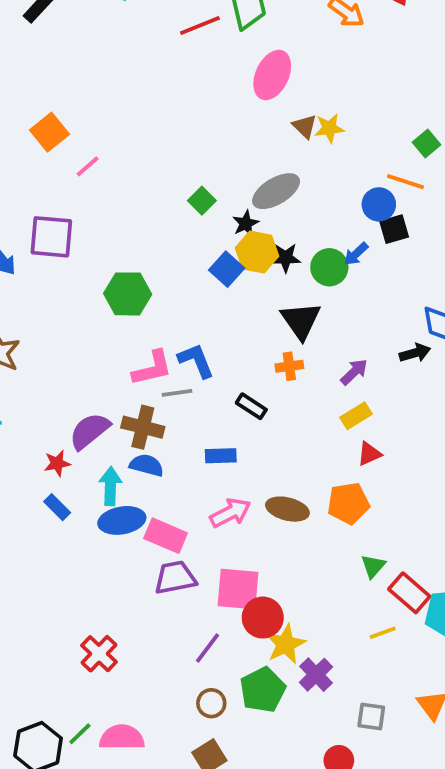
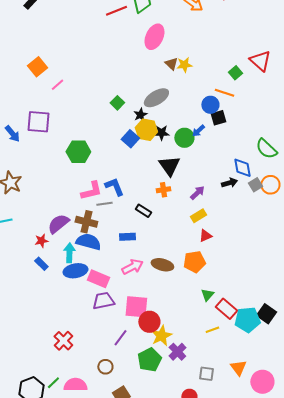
blue semicircle: (147, 465) -> (88, 242), size x1.4
brown circle: (211, 703) -> (105, 367), moved

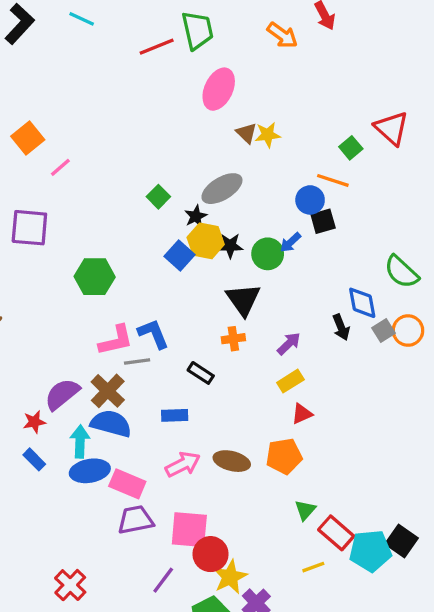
black arrow: (229, 183) -> (341, 327), turned 84
brown cross: (86, 222) -> (108, 391), turned 30

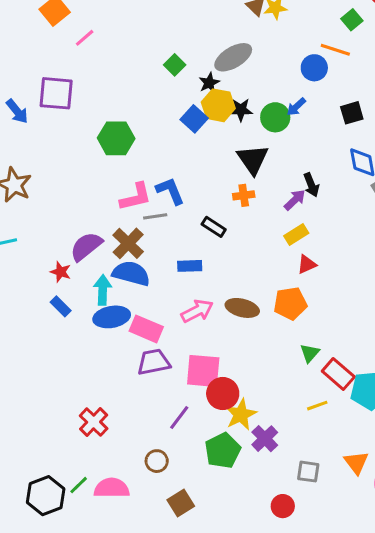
black square: (323, 221) -> (352, 113), moved
black arrow: (341, 327) -> (311, 185), moved
red star: (34, 422) -> (61, 272), turned 30

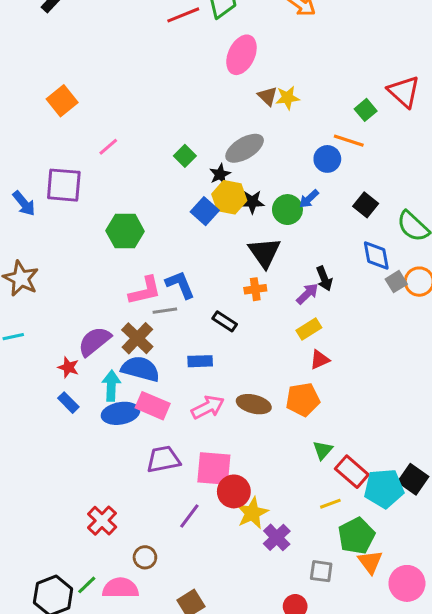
pink line: (85, 38) -> (108, 147), moved
black square: (352, 113) -> (366, 205), turned -35
pink rectangle: (146, 329) -> (153, 406), moved
green pentagon: (223, 451) -> (356, 536), moved
brown circle: (157, 461) -> (145, 557), moved

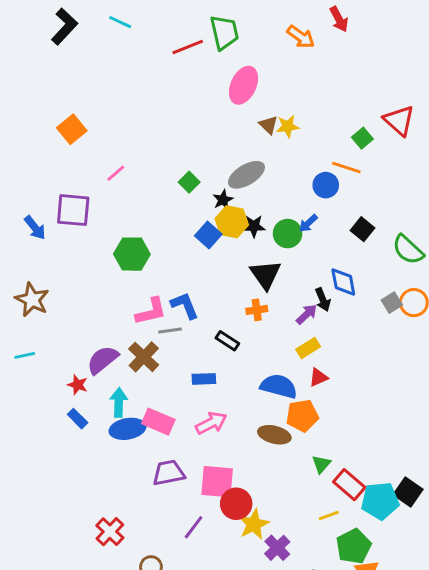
blue diamond: (376, 256) -> (343, 282), moved
blue semicircle: (140, 369) -> (279, 386), moved
brown ellipse: (254, 404) -> (274, 435), moved

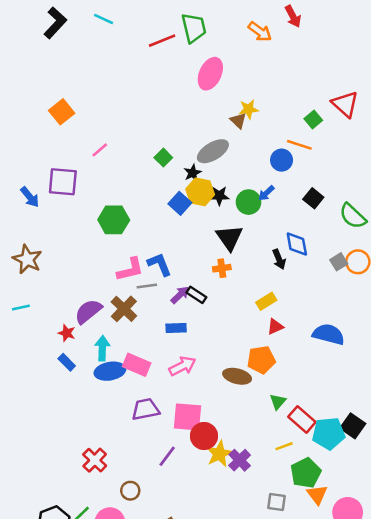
brown triangle: (268, 125) -> (238, 121), moved
purple arrow: (307, 314) -> (180, 295), moved
blue semicircle: (279, 386) -> (329, 334), moved
purple cross: (277, 548) -> (240, 460), moved

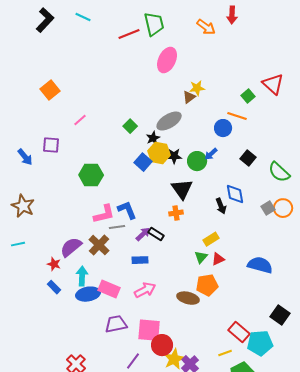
red arrow: (293, 16) -> (232, 15), turned 30
brown triangle: (238, 121) -> (189, 97), turned 40
purple square: (63, 182) -> (51, 145), size x0.7
green triangle: (278, 402) -> (201, 257), moved
black square: (353, 426) -> (280, 315), moved

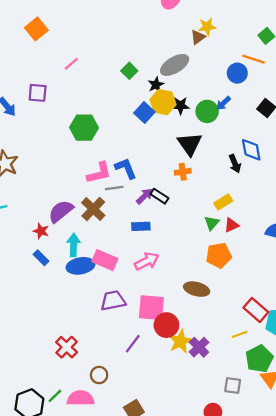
brown ellipse: (188, 298) -> (197, 289), moved

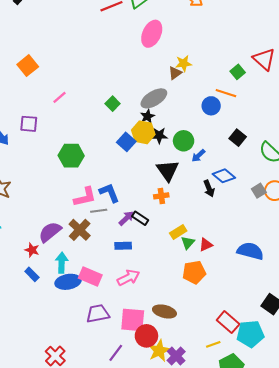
black star: (156, 85) -> (147, 116), moved
blue arrow: (223, 103) -> (198, 156), moved
blue diamond: (251, 150) -> (224, 176), turned -40
yellow rectangle: (223, 202) -> (178, 232), moved
brown ellipse: (197, 289) -> (164, 311), moved

